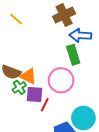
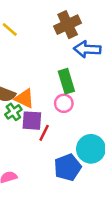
green rectangle: (73, 55) -> (66, 81), moved
pink circle: (61, 80) -> (64, 103), size x0.6

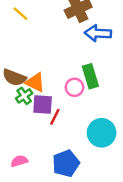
green rectangle: (66, 81) -> (90, 76), moved
blue pentagon: (68, 167) -> (66, 163), moved

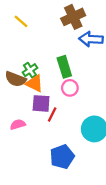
green rectangle: (90, 76) -> (64, 67), moved
green cross: (24, 96) -> (30, 70), moved
pink semicircle: (19, 161) -> (18, 125), moved

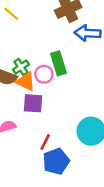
pink circle: (70, 88) -> (44, 74), moved
red line: (52, 115) -> (45, 142), moved

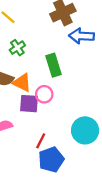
green cross: (21, 67) -> (17, 48), moved
pink circle: (44, 74) -> (44, 94), moved

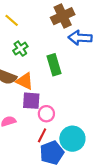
pink circle: (44, 94) -> (46, 114), moved
cyan circle: (85, 130) -> (72, 139), moved

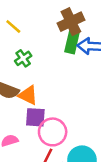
green rectangle: (54, 65) -> (72, 41), moved, turned 30
pink circle: (46, 114) -> (53, 132), size x1.5

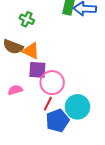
green cross: (23, 58) -> (27, 19), turned -32

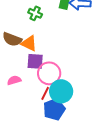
green cross: (27, 19) -> (35, 13), moved
cyan circle: (77, 107) -> (61, 91), moved

